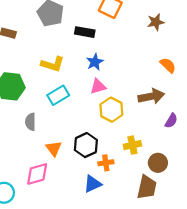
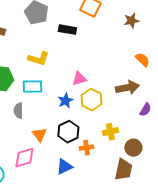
blue star: (95, 62) -> (65, 101), moved
cyan rectangle: (58, 95) -> (32, 87), moved, turned 30
blue triangle: (93, 184) -> (64, 167), moved

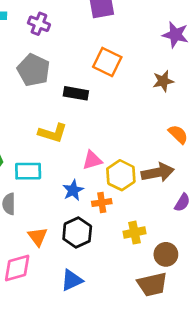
yellow L-shape: (38, 59) -> (53, 133), moved
yellow hexagon: (91, 100) -> (121, 175), moved
orange cross: (86, 148) -> (102, 203), moved
brown trapezoid: (123, 170) -> (152, 284), turned 65

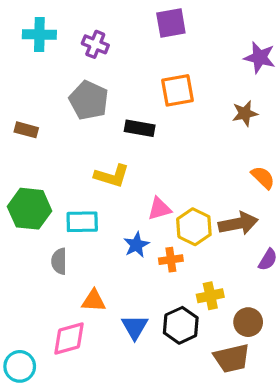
orange square: (107, 62) -> (177, 90), turned -36
black hexagon: (77, 233) -> (181, 325), moved
orange triangle: (38, 237) -> (94, 301), turned -50
blue triangle: (72, 280) -> (135, 327), moved, turned -35

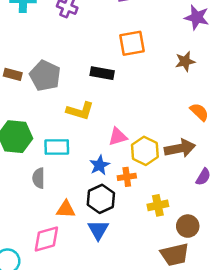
gray pentagon: (89, 100) -> (45, 76), moved
black hexagon: (181, 325) -> (101, 199), moved

